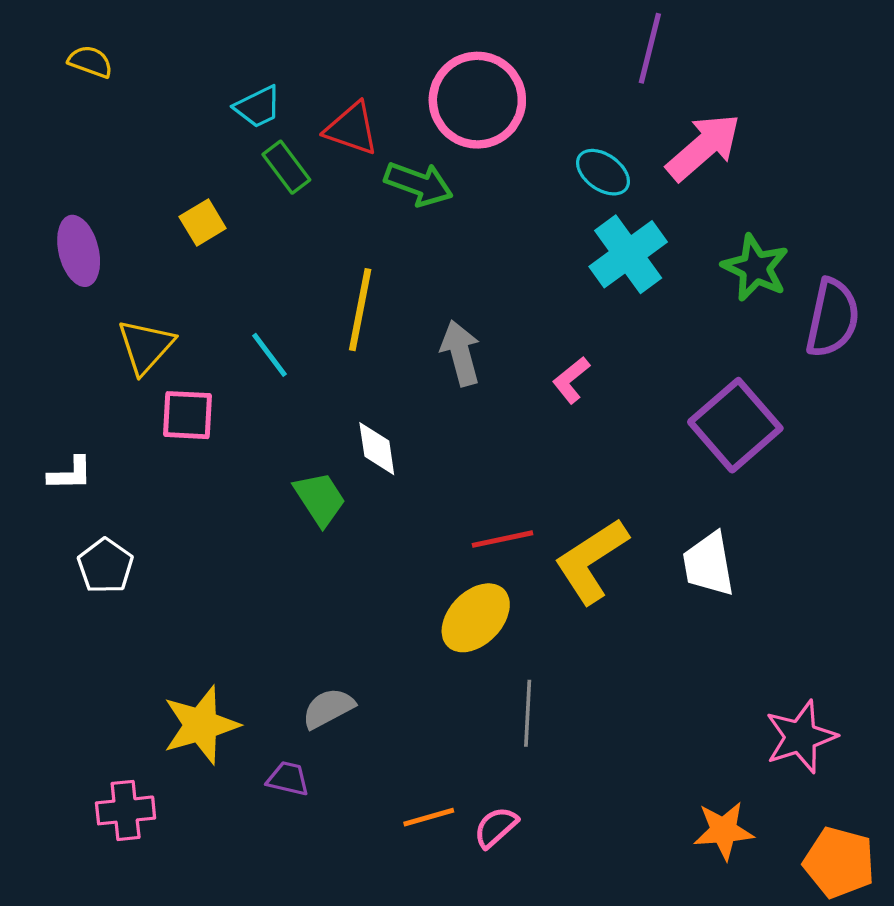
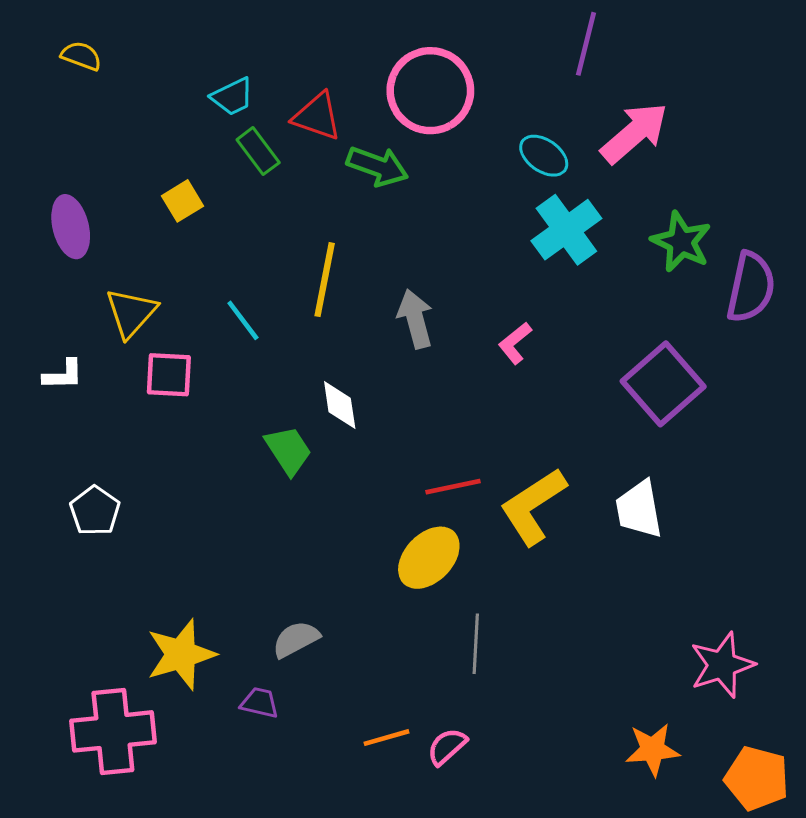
white L-shape: (70, 474) -> (63, 375), moved
pink cross: (126, 810) -> (113, 731), size x1.6

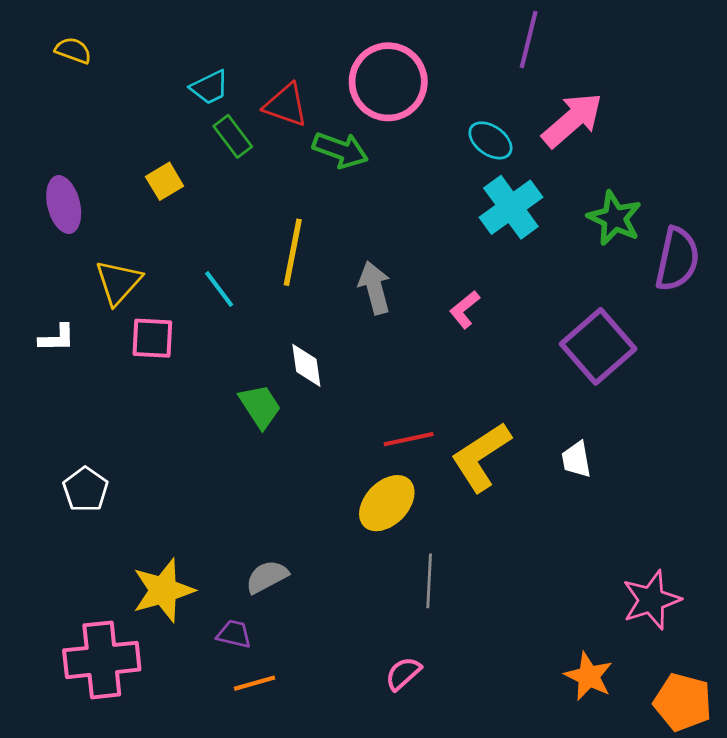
white trapezoid: (639, 509) -> (576, 459), size x0.7
white pentagon: (95, 511) -> (85, 489), moved
orange line: (387, 738) -> (255, 683), moved
orange star: (653, 750) -> (589, 676), turned 30

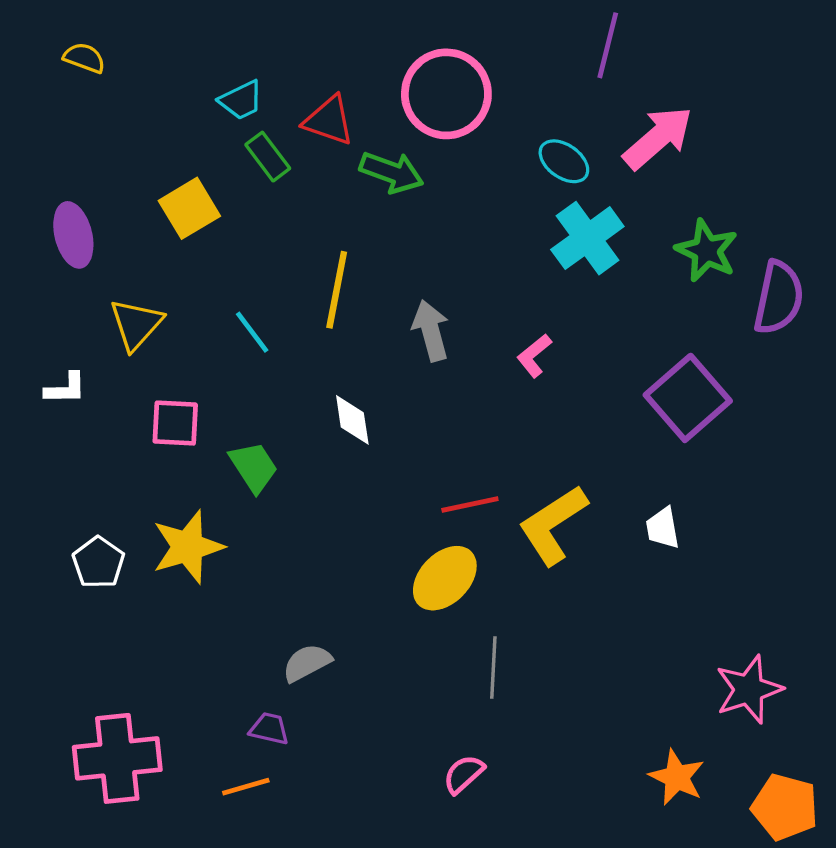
yellow square: (165, 181) -> (189, 208), size x1.4
pink square: (152, 338) -> (175, 423), moved
green trapezoid: (260, 406) -> (254, 467), moved
yellow star: (163, 590) -> (188, 547), moved
orange line: (255, 683) -> (246, 787), moved

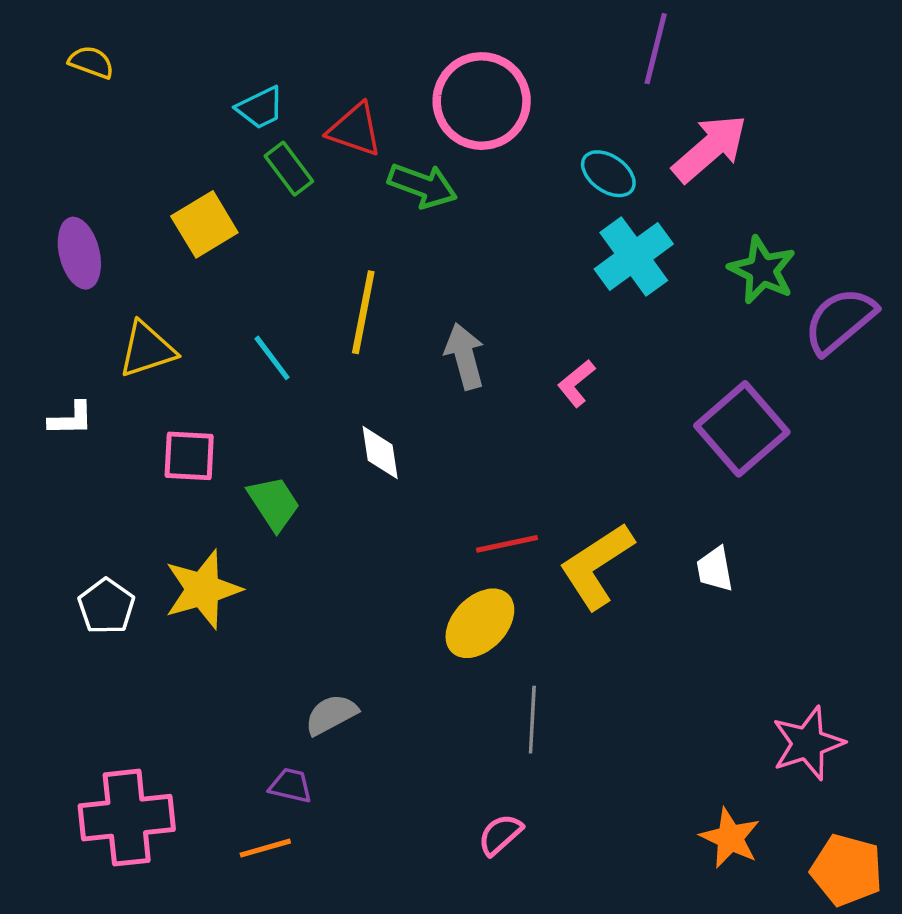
purple semicircle: (779, 298) -> (840, 321), turned -142
yellow triangle: (136, 324) -> (147, 349), turned 30

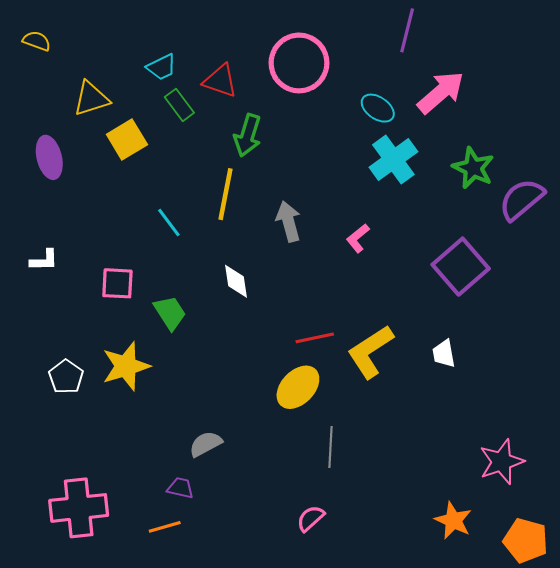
yellow semicircle: (91, 62) -> (37, 41), moved
green arrow: (422, 186) -> (248, 135), moved, turned 87
yellow triangle: (147, 349) -> (91, 99), moved

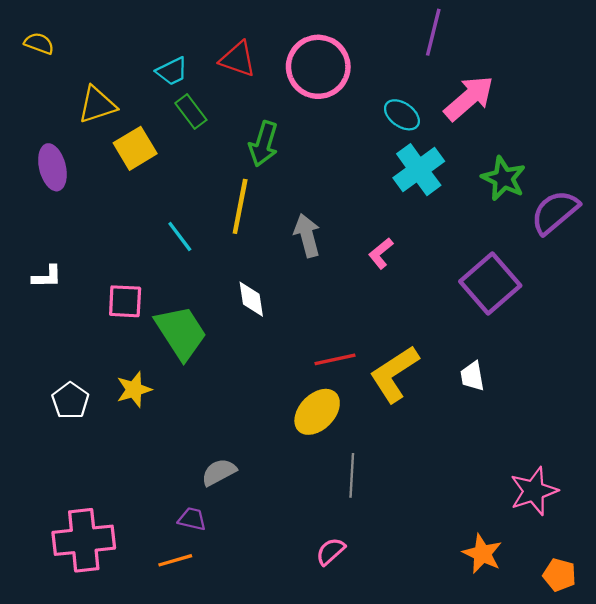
red triangle: (220, 81) -> (238, 59), moved
green trapezoid: (170, 313) -> (181, 333), size x1.5
yellow star: (126, 366) -> (134, 390), size x0.7
orange pentagon: (526, 540) -> (559, 575), size x0.7

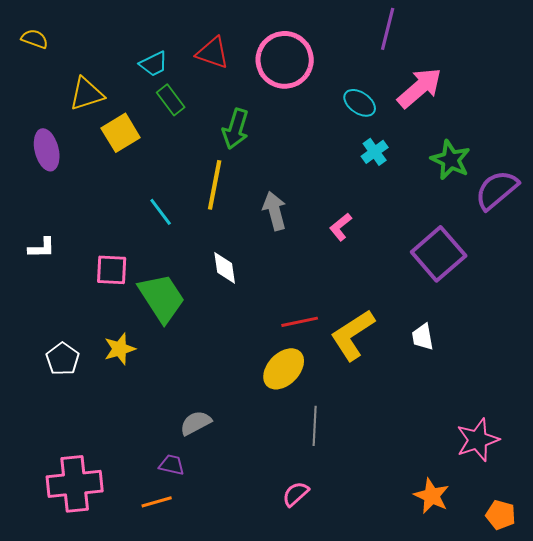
cyan cross: (419, 170) -> (375, 152), size x0.6

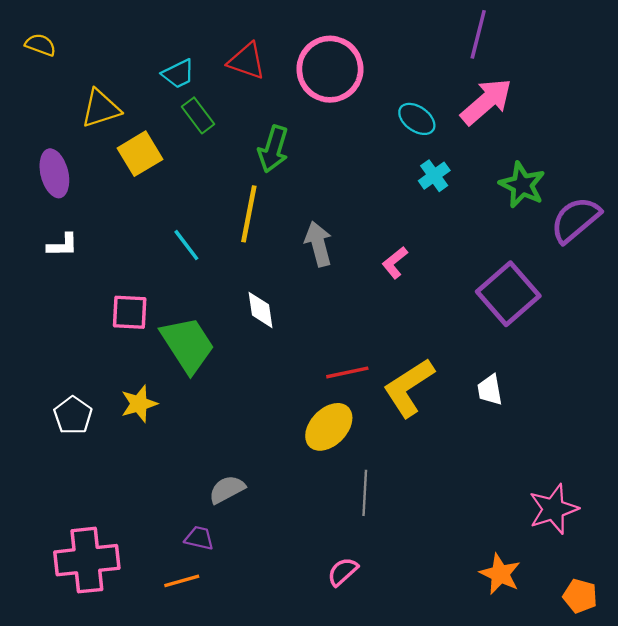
purple line: (388, 29) -> (478, 34), moved
white L-shape: (42, 248) -> (63, 245), moved

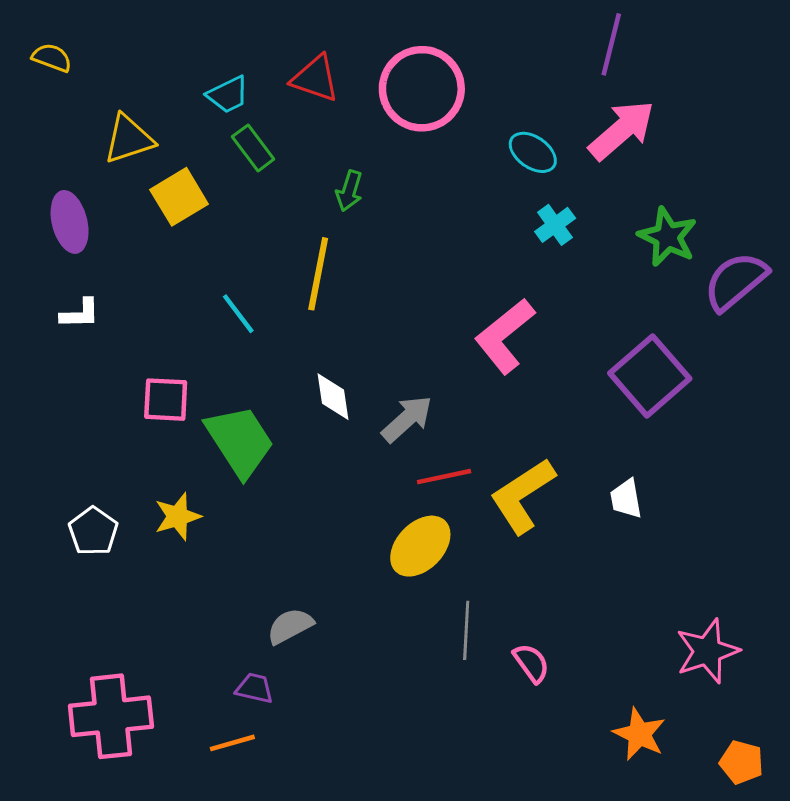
green arrow: (273, 149) -> (349, 191), size x0.7
gray arrow: (318, 244) -> (407, 419), moved, turned 63
pink L-shape: (395, 262) -> (505, 336), size x1.8
pink semicircle: (343, 572) -> (531, 663), moved, turned 96

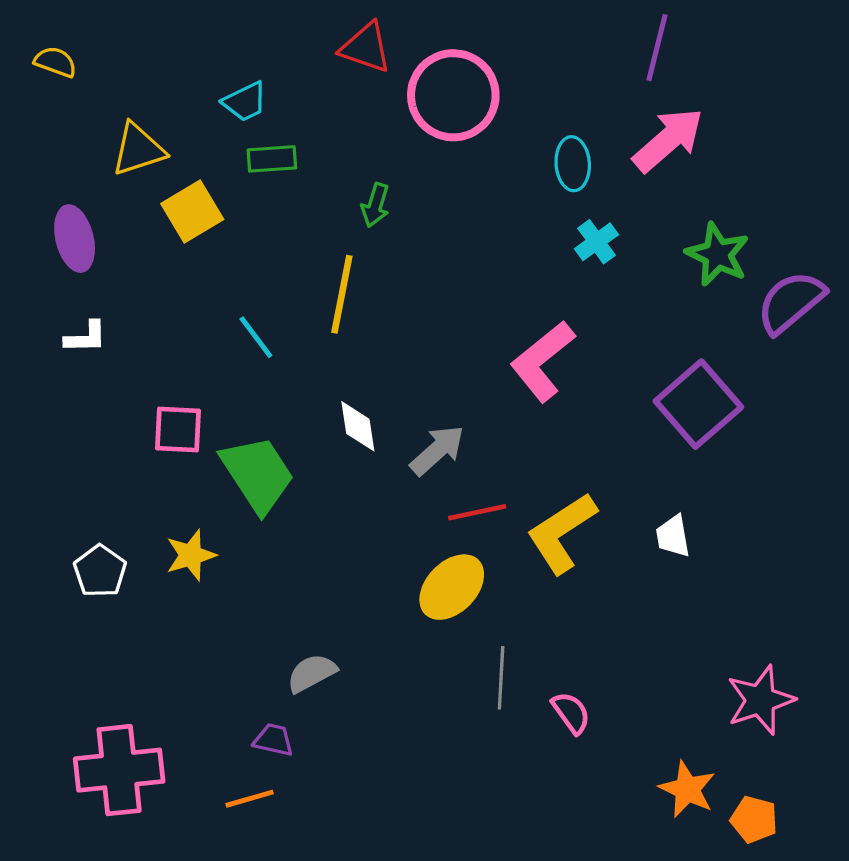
red triangle: (315, 78) -> (366, 48), moved
green rectangle: (253, 148) -> (272, 159), turned -57
cyan ellipse: (533, 152) -> (573, 164), turned 51
orange pentagon: (742, 762) -> (754, 819), moved

